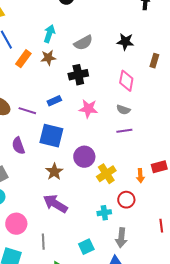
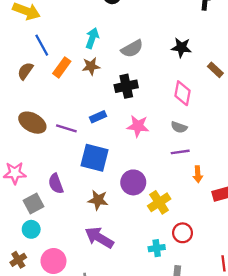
brown rectangle: (154, 61) -> (215, 70), turned -64
purple semicircle: (18, 146) -> (56, 184), moved
brown star: (54, 172) -> (98, 200), turned -30
orange arrow: (140, 176) -> (198, 174), moved

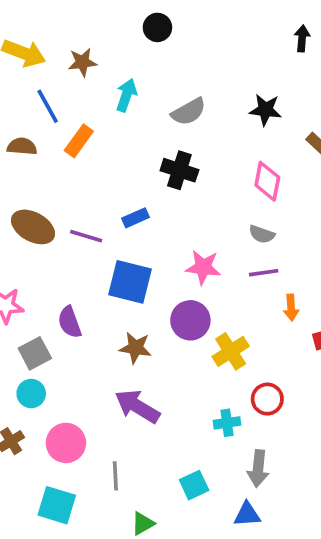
brown star: (91, 66) -> (82, 62), moved
brown semicircle: (25, 71) -> (22, 146), turned 60
black cross: (126, 86) -> (179, 170), turned 30
pink star: (138, 126) -> (203, 267), moved

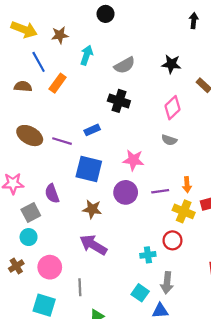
pink diamond: (267, 181) -> (172, 108), turned 35
purple line: (264, 273) -> (160, 191), moved
yellow cross: (231, 351) -> (184, 211), moved, turned -35
cyan square: (194, 485) -> (140, 293), moved, turned -30

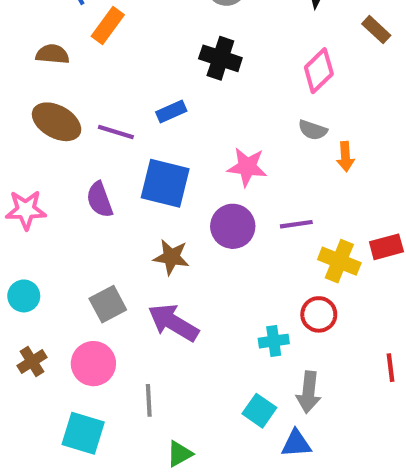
brown semicircle: (23, 86) -> (52, 54), moved
orange arrow: (187, 185) -> (345, 157), moved
purple semicircle: (52, 194) -> (100, 200), moved
gray square: (31, 212) -> (108, 304), moved
cyan circle: (29, 237) -> (24, 296), moved

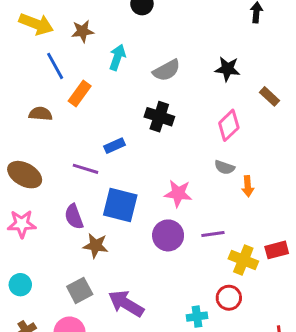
blue rectangle: (171, 112) -> (114, 146), moved
brown ellipse: (57, 122) -> (25, 175), moved
brown star: (171, 257) -> (96, 246), moved

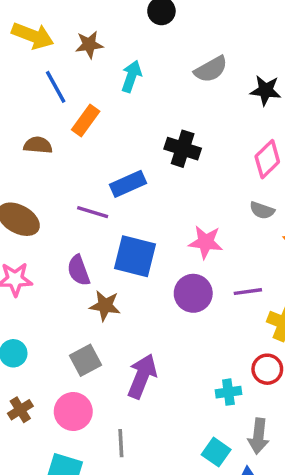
gray semicircle: (167, 70) -> (211, 69), moved
blue rectangle: (114, 146) -> (128, 184), size x1.4
purple arrow: (126, 304) -> (142, 376), turned 81

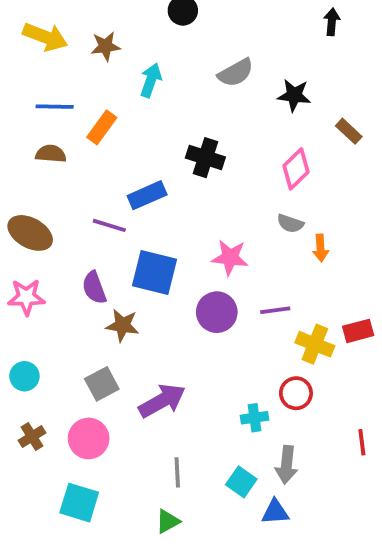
blue line: (56, 87) -> (55, 107), moved, turned -60
purple arrow: (142, 376) -> (162, 401), turned 39
gray line: (121, 443) -> (177, 472), moved

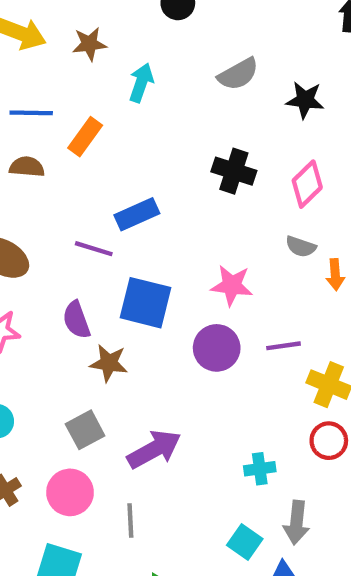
black cross: (205, 158) -> (234, 171), moved
red circle: (296, 393) -> (329, 441), moved
gray line: (177, 472) -> (130, 520), moved

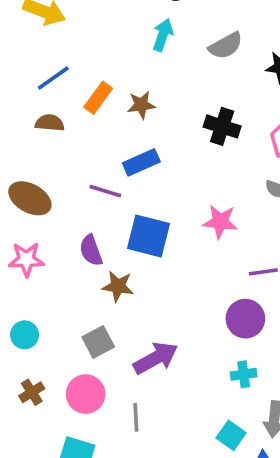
brown star: (89, 44) -> (141, 105), moved
cyan arrow: (141, 83) -> (163, 35), moved
blue line: (31, 113) -> (53, 78), turned -36
purple circle: (217, 348) -> (245, 319), moved

